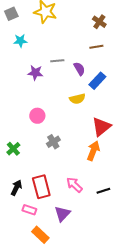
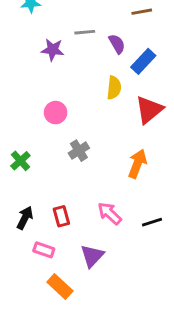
yellow semicircle: (77, 99) -> (114, 88), turned -70
red triangle: (101, 127) -> (149, 110), moved
red rectangle: (41, 187) -> (61, 216), size x0.6

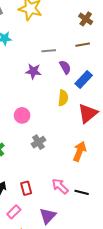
gray line: (85, 32) -> (49, 51), moved
purple star: (53, 50) -> (33, 71), moved
black line: (152, 222) -> (82, 192), moved, turned 32
pink rectangle: (44, 250) -> (14, 212), turned -64

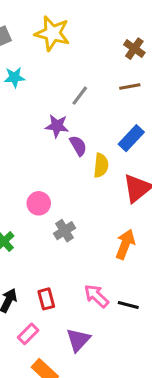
gray line: (49, 51) -> (80, 96), turned -48
purple semicircle: (65, 67) -> (78, 146), moved
pink circle: (22, 115) -> (39, 203), moved

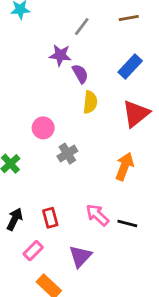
yellow semicircle: (101, 165) -> (90, 102), moved

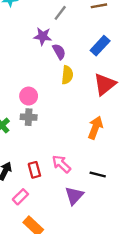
gray cross: (67, 154) -> (29, 117), moved, turned 35
pink arrow: (97, 215) -> (61, 164), moved
purple triangle: (80, 256) -> (74, 196), moved

